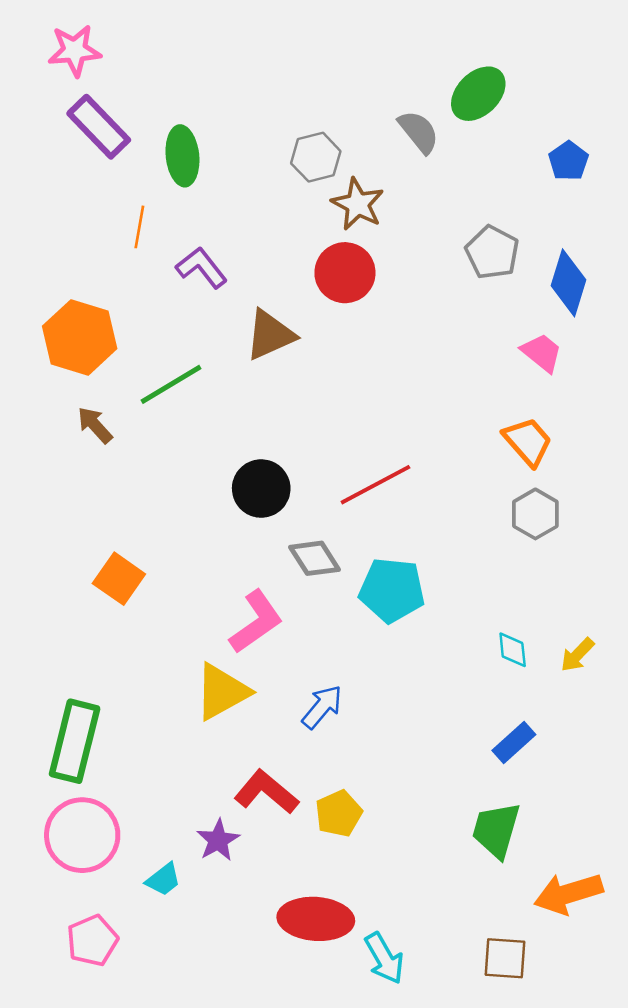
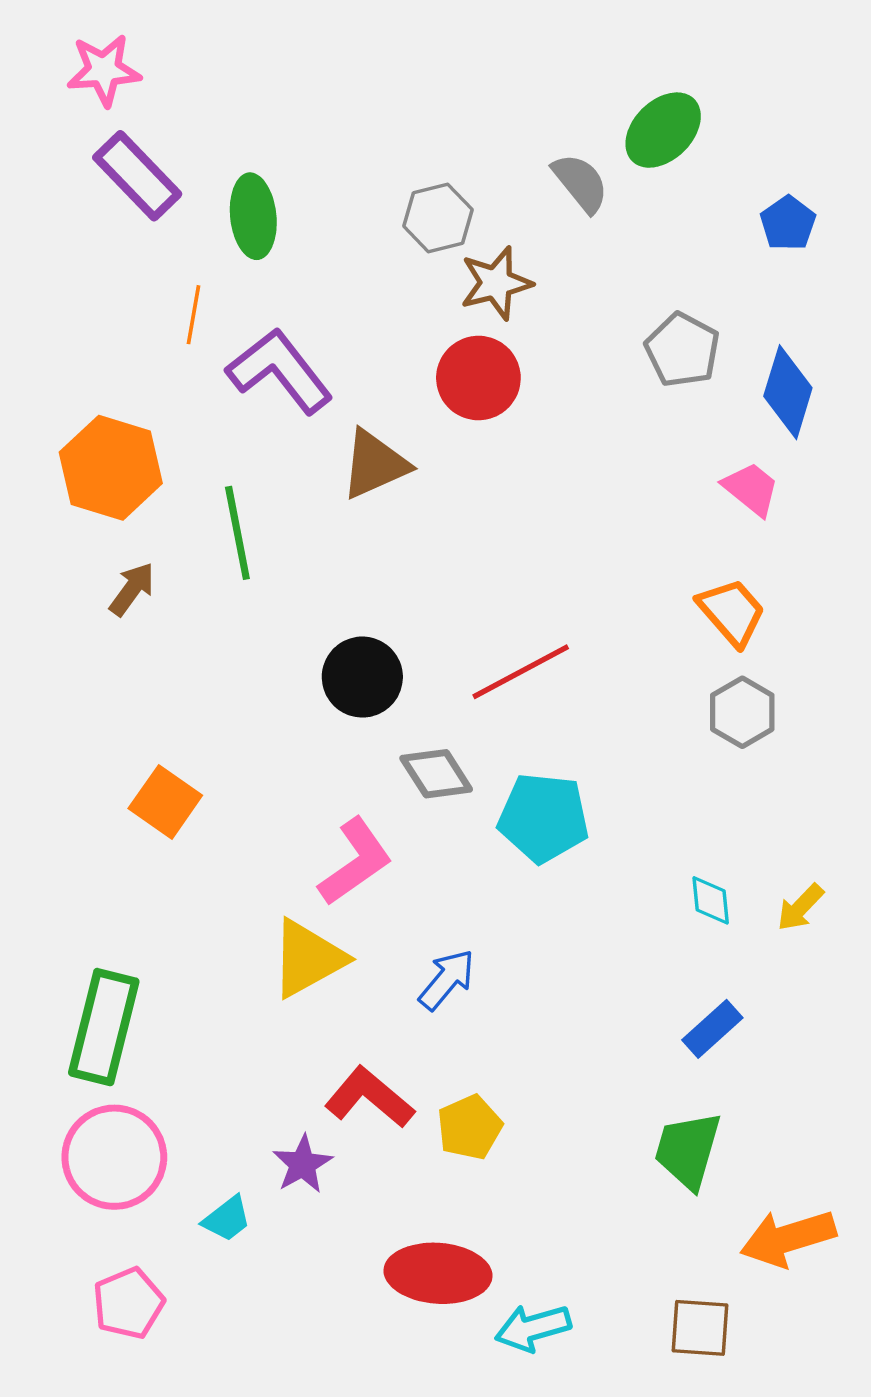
brown star: (358, 204) -> (496, 283), turned 30
purple L-shape: (202, 268) -> (280, 371), size x1.5
green line: (171, 384) -> (237, 533), turned -70
brown arrow: (95, 425) -> (132, 589), turned 78
cyan arrow: (384, 958) -> (533, 1328), turned 104

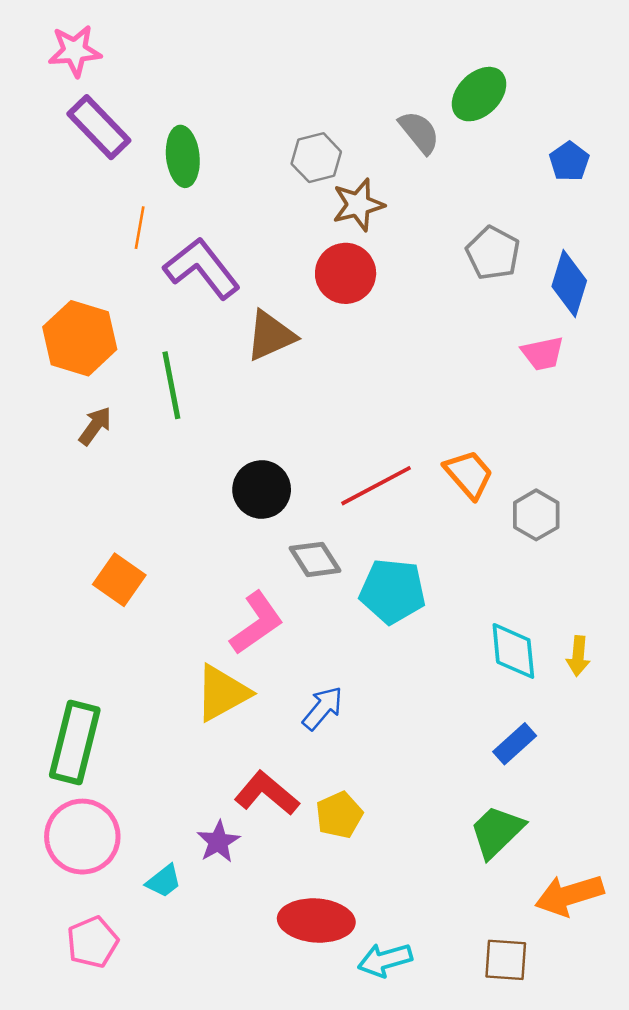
pink trapezoid: (751, 489) -> (543, 353), turned 129
orange trapezoid: (732, 612) -> (469, 474), moved
cyan diamond: (711, 900) -> (513, 651), size x1.6
yellow arrow: (800, 907) -> (578, 656), turned -39
green trapezoid: (688, 1150) -> (497, 831), turned 30

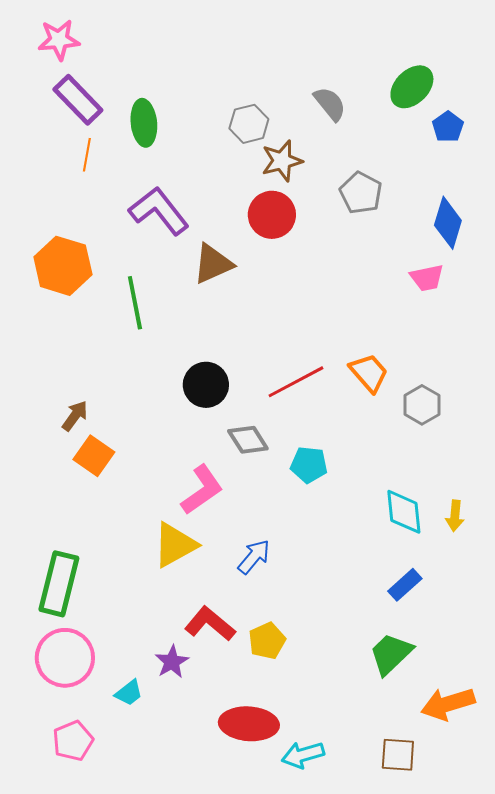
green ellipse: (479, 94) -> (412, 87), moved
orange line: (140, 228) -> (87, 155), moved
gray pentagon: (493, 253) -> (361, 193), moved
brown arrow: (95, 426) -> (75, 416), moved
cyan pentagon: (393, 591) -> (309, 465), size x0.7

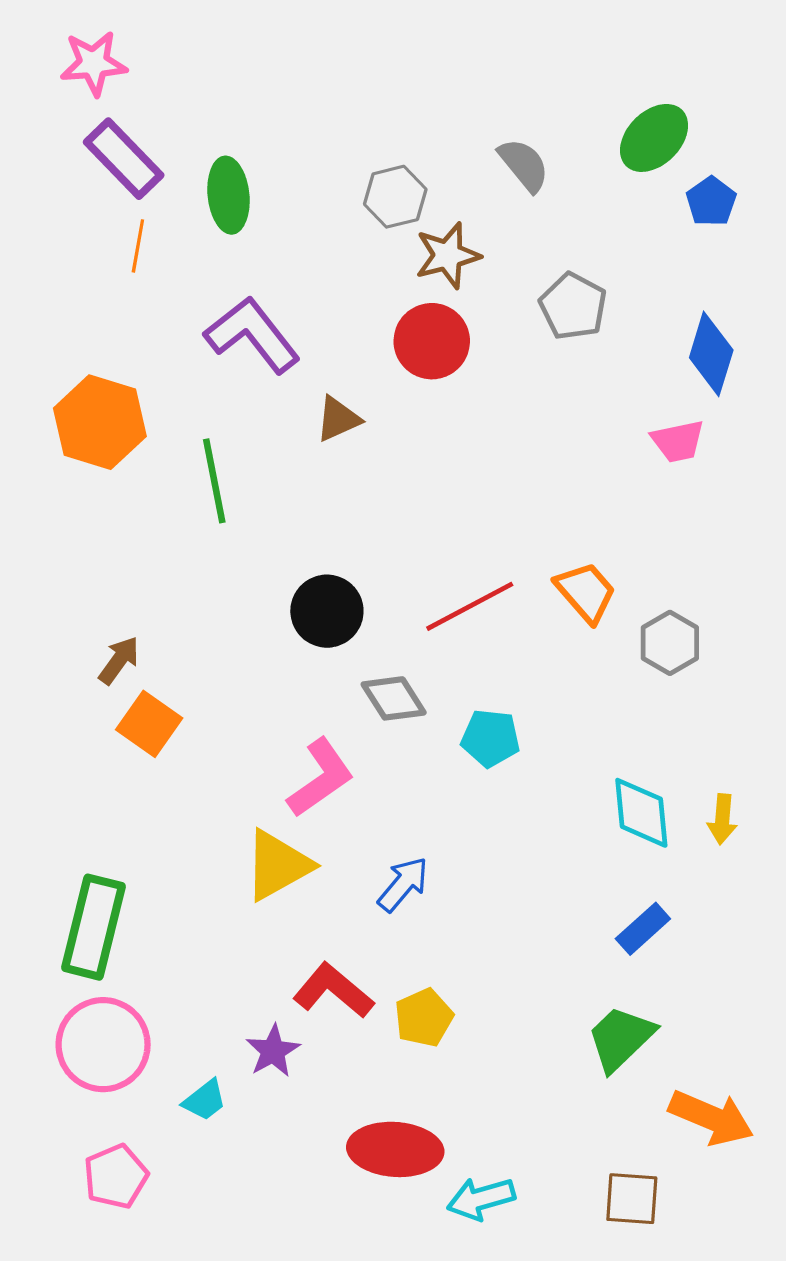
brown triangle: (213, 264) -> (338, 419), size x0.7
orange arrow: (448, 704) -> (711, 1118), turned -140

